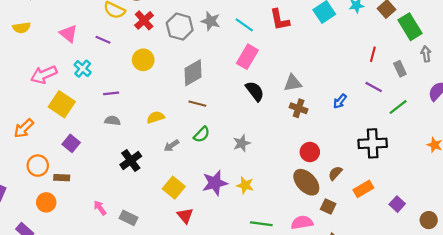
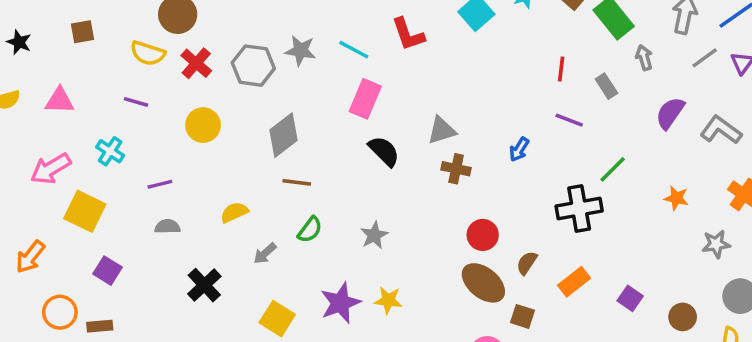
pink triangle: (68, 34) -> (59, 101), moved, turned -30
green line: (398, 107) -> (613, 169), moved

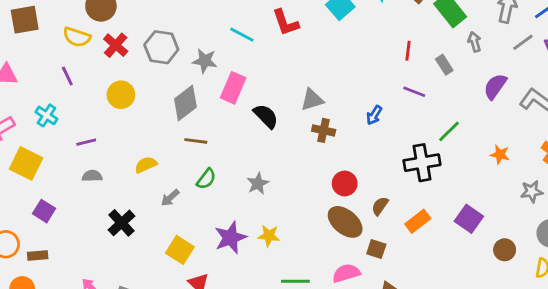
brown square: (83, 32) -> (25, 20), size x1.5
gray star: (300, 51) -> (205, 61), moved
pink rectangle: (365, 99) -> (233, 88), moved
purple line: (136, 102) -> (67, 76), turned 48
purple square: (630, 298) -> (469, 219), moved, size x1.4

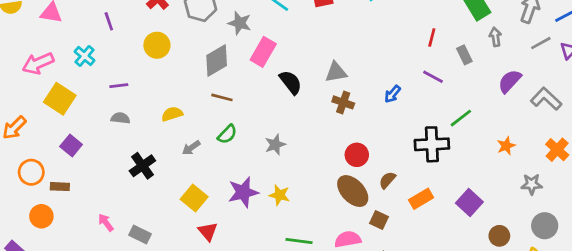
orange star: (500, 155) -> (506, 146), turned 30

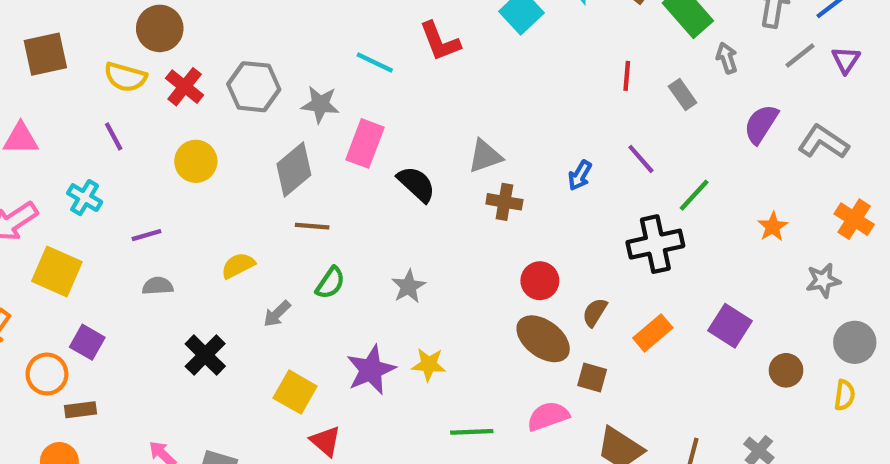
purple line: (433, 77) -> (641, 159), moved, turned 30
orange circle: (31, 172) -> (47, 374), moved

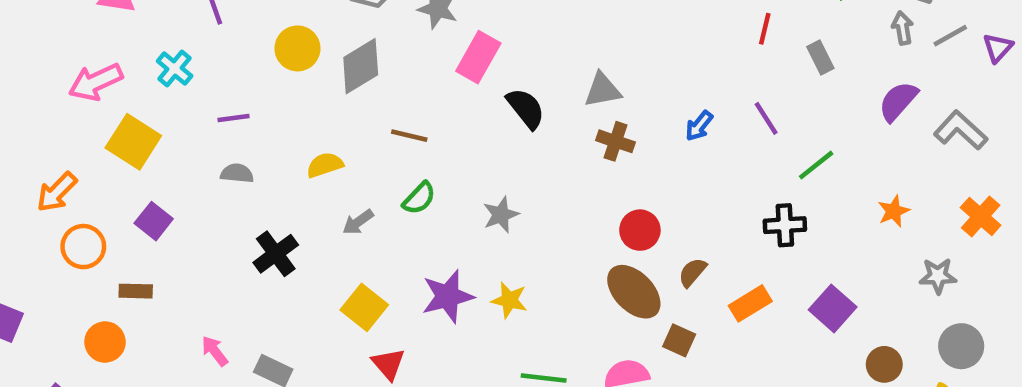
gray arrow: (727, 58) -> (903, 28), moved
gray diamond: (294, 169) -> (361, 66), moved
black cross: (655, 244) -> (785, 225), moved, size x0.7
orange circle: (47, 374) -> (83, 247), moved

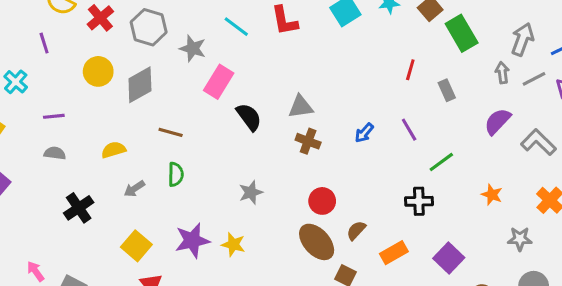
green semicircle: (419, 198) -> (176, 174), turned -45
orange star: (894, 211) -> (492, 195), turned -30
gray star: (501, 215) -> (251, 192), moved

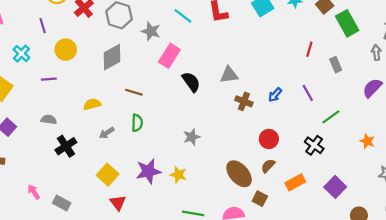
yellow circle: (98, 71) -> (66, 50), moved
brown cross: (308, 141) -> (244, 101), moved
gray semicircle: (55, 153) -> (49, 120), moved
red circle: (322, 201) -> (269, 139), moved
black cross: (419, 201) -> (314, 145), turned 36

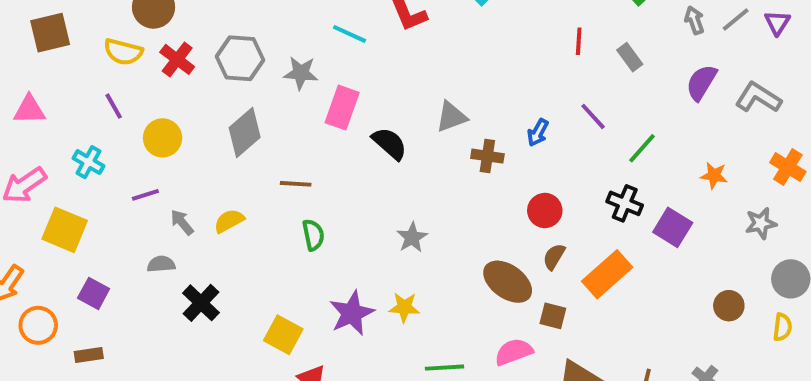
gray arrow: (107, 133) -> (182, 222), moved, turned 96
orange rectangle: (295, 182) -> (607, 274), size x1.4
purple square: (335, 187) -> (673, 227), moved

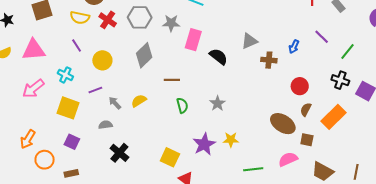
pink triangle: (29, 110) -> (34, 50), size x1.4
yellow square: (65, 230) -> (68, 108), moved
gray star: (412, 237) -> (217, 103), moved
black cross: (201, 303) -> (119, 153), moved

